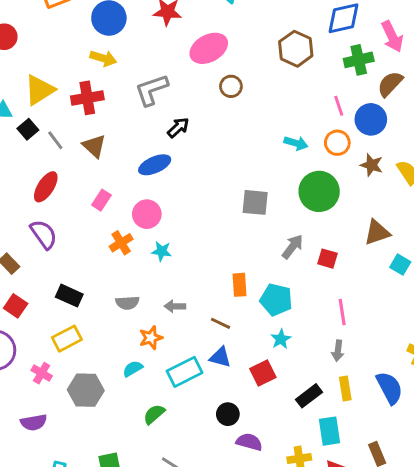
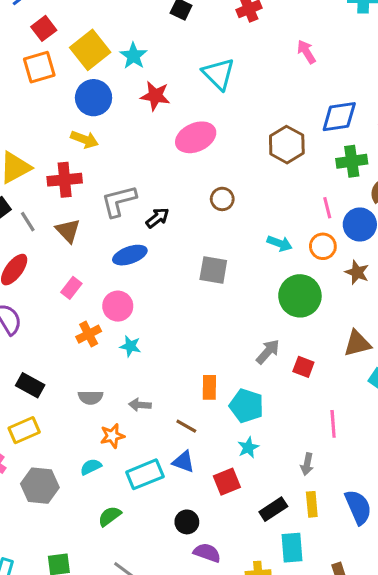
brown circle: (231, 86) -> (222, 199), moved
gray L-shape: (152, 90) -> (119, 201), moved
gray square: (255, 202) -> (213, 270), moved
pink line: (342, 312) -> (333, 424), moved

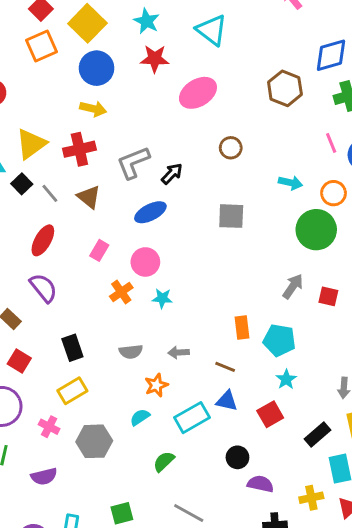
cyan star: (133, 56) -> (147, 21), moved
orange circle: (323, 246) -> (334, 193), moved
black rectangle: (30, 385) -> (72, 348), turned 50

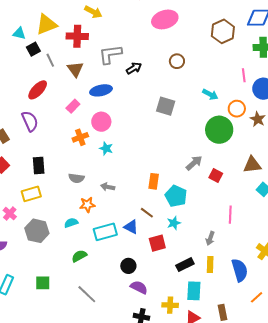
blue ellipse: (150, 212) -> (101, 90), moved
brown line: (225, 367) -> (147, 213), moved

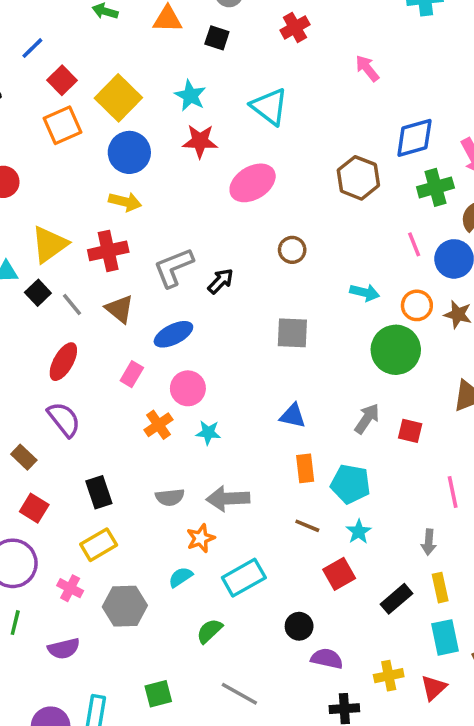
gray arrow: (108, 187) -> (228, 499), size x1.6
blue triangle: (131, 227) -> (293, 416), moved
cyan rectangle: (194, 291) -> (445, 637), moved

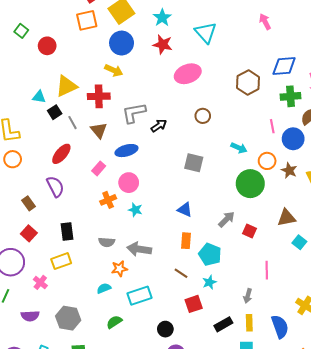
gray hexagon: (125, 606) -> (68, 318), moved

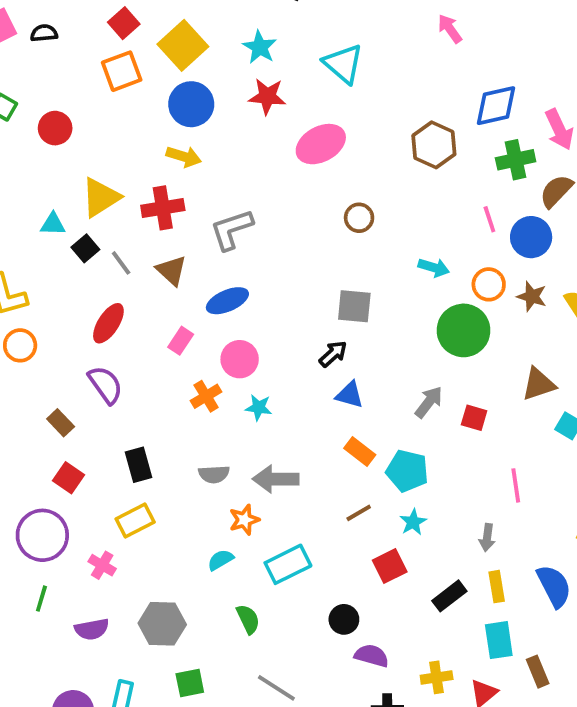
black arrow: (159, 126) -> (333, 354), moved
orange rectangle: (186, 241) -> (360, 451), turned -49
brown line: (181, 273) -> (359, 513), turned -56
green semicircle: (114, 322) -> (248, 619), turned 105

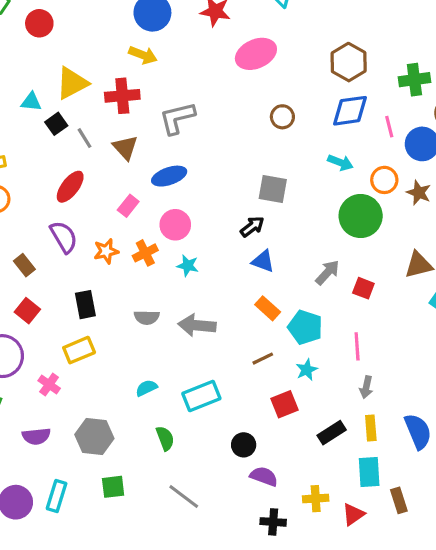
blue diamond: (496, 106) -> (350, 111), moved
pink line: (516, 485) -> (357, 346), moved
orange star: (244, 520) -> (106, 251), moved

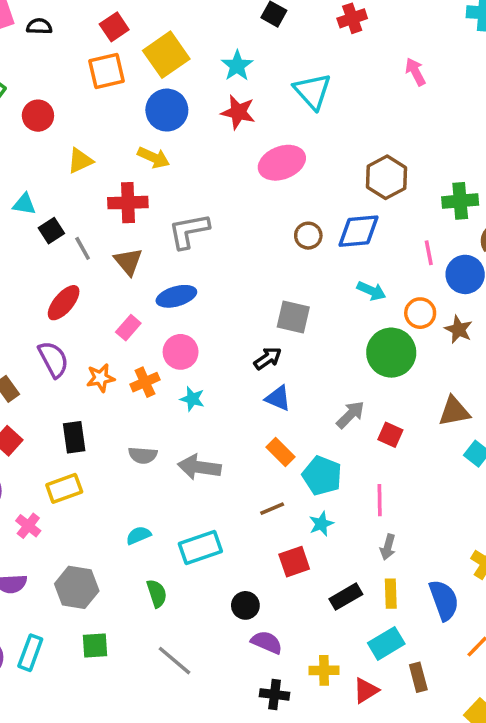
yellow triangle: (72, 83) -> (80, 161), moved, size x0.7
blue diamond: (350, 111) -> (359, 231), moved
cyan rectangle: (369, 472) -> (386, 643), turned 60

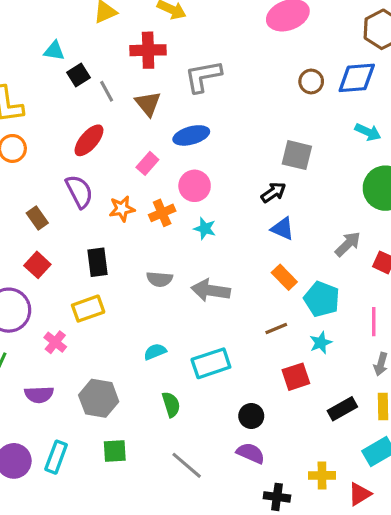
purple semicircle: (267, 642) -> (251, 453), moved

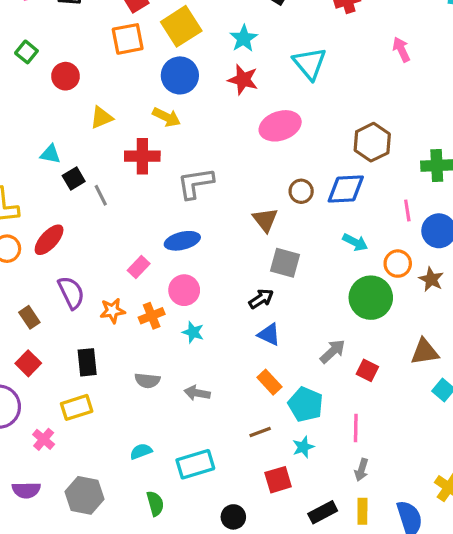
brown triangle: (148, 104) -> (265, 220), moved
red ellipse: (89, 140) -> (49, 240), moved
gray arrow: (211, 290) -> (197, 393), size x0.7

